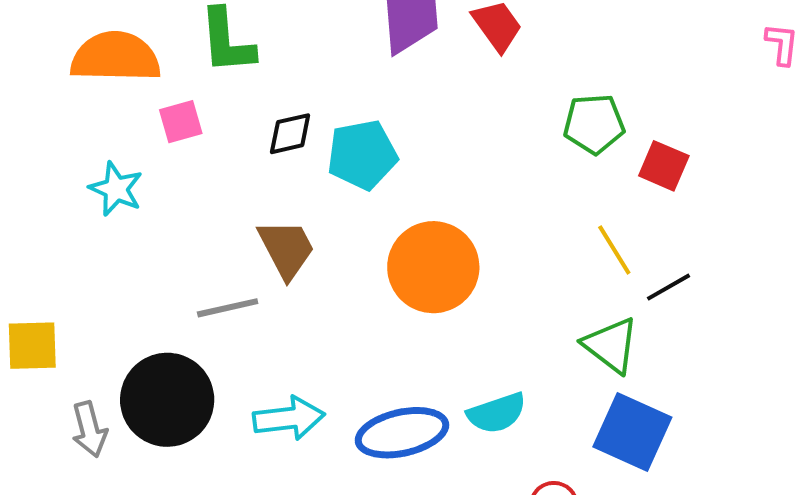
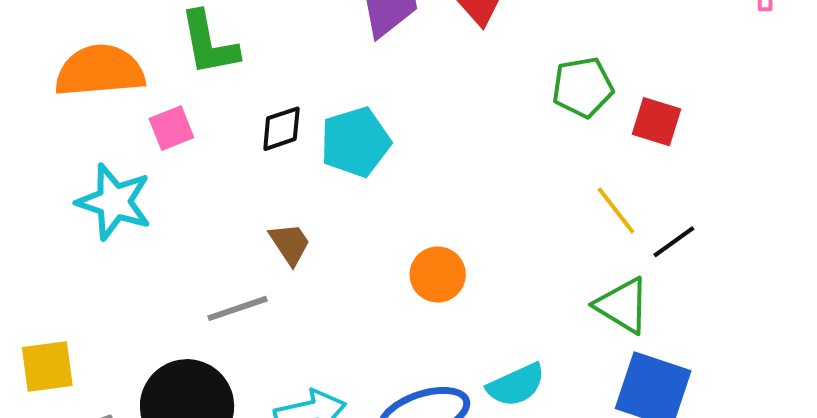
cyan star: (116, 189) -> (114, 202), size x1.4
brown trapezoid: (286, 249) -> (290, 244), size x0.7
orange circle: (433, 267) -> (438, 275), moved, size x0.6

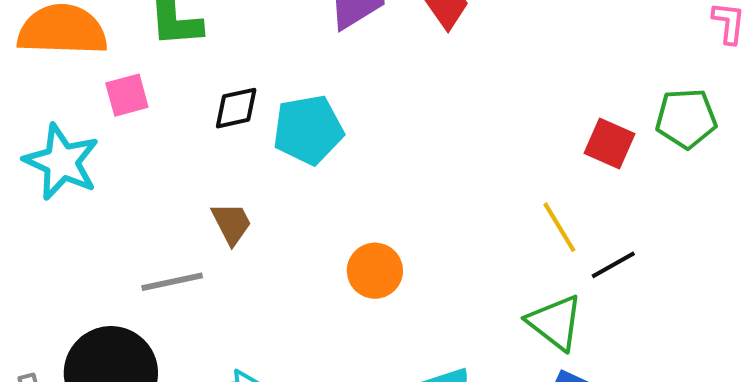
green pentagon: (583, 87) -> (686, 118), moved

